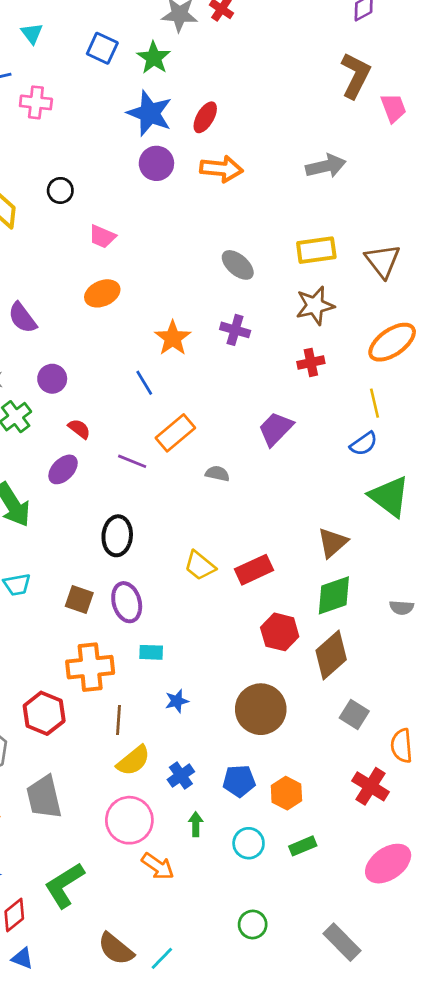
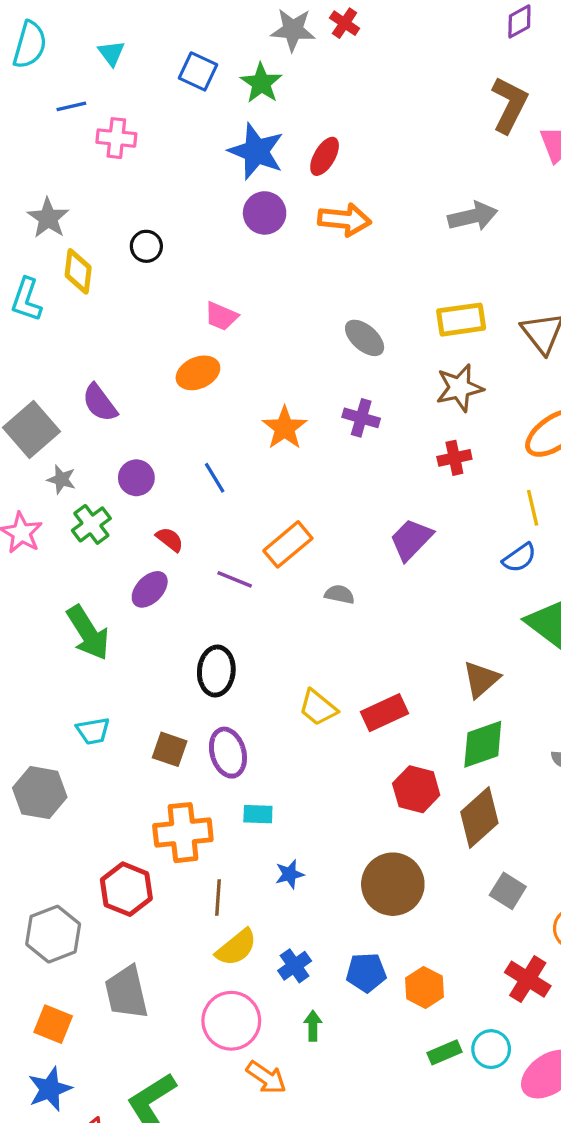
pink trapezoid: (102, 237) -> (221, 316), moved
blue line: (144, 383) -> (215, 478), moved
cyan circle: (249, 843) -> (491, 1049), moved

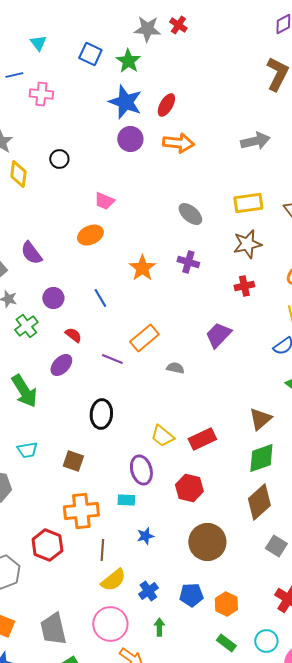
purple ellipse: (228, 753) -> (141, 470), moved
red hexagon: (416, 789) -> (189, 488), moved
gray trapezoid: (126, 992) -> (53, 629), moved
green rectangle: (444, 1052) -> (226, 643), moved, turned 60

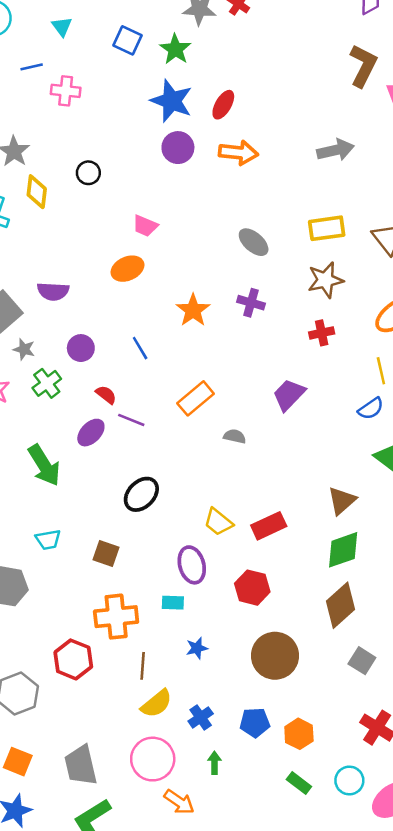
purple semicircle: (31, 253) -> (53, 291), turned -50
purple line: (112, 359) -> (131, 420), moved
black ellipse: (101, 414) -> (141, 494), turned 40

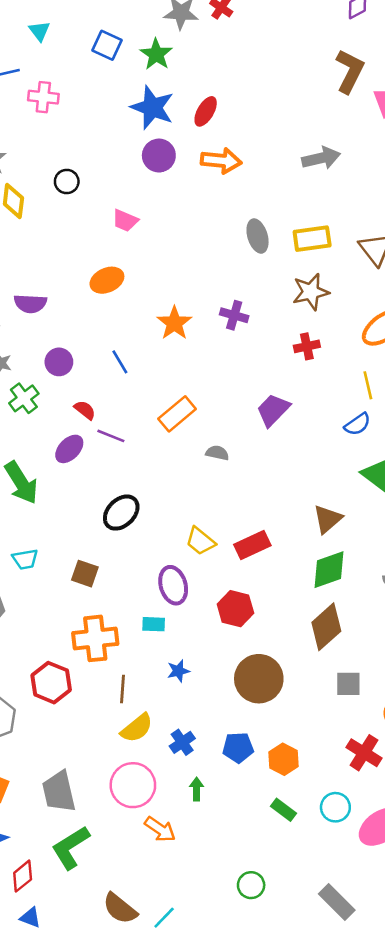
pink trapezoid: (145, 226) -> (125, 220), moved
gray ellipse: (254, 242) -> (258, 236), moved, turned 32
gray square: (362, 661) -> (348, 684), turned -32

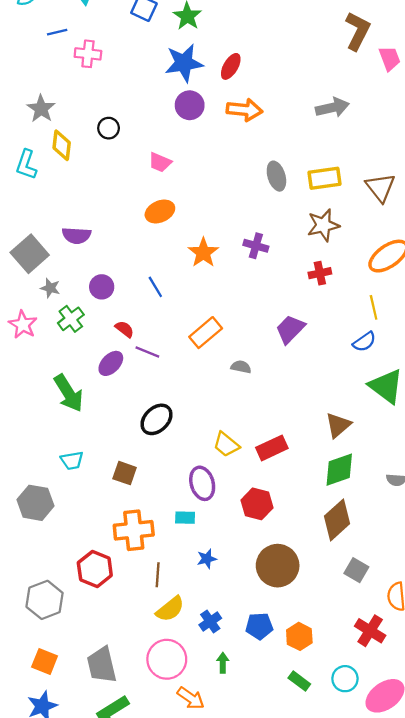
blue star: (152, 107) -> (184, 63), turned -30
orange ellipse: (107, 280) -> (160, 211), moved
gray square: (348, 684) -> (356, 570), turned 30

